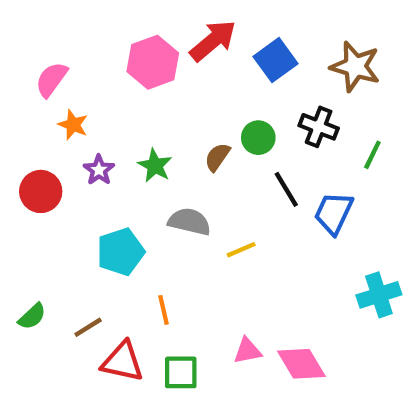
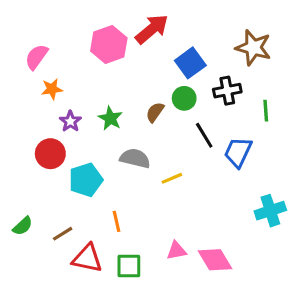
blue square: (276, 60) -> (190, 63), moved
orange star: (73, 125) -> (52, 89), turned -30
black cross: (319, 127) -> (227, 91), turned -32
green line: (372, 155) -> (266, 111), turned -30
red circle: (41, 191) -> (50, 154), moved

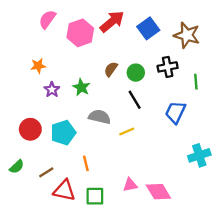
pink semicircle: (37, 57) -> (47, 19), moved
blue square: (190, 63) -> (148, 28), moved
brown semicircle: (155, 112) -> (111, 69), moved
black line: (204, 135) -> (135, 100), moved
red circle: (50, 154) -> (30, 129), moved

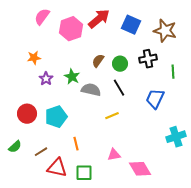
blue square: (148, 28) -> (131, 25), turned -30
gray semicircle: (99, 117) -> (91, 90), moved
pink triangle: (130, 185) -> (114, 155), moved

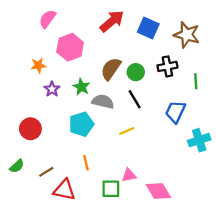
pink hexagon: (71, 29) -> (70, 47), moved
brown semicircle: (98, 61) -> (111, 69), size x1.5
cyan pentagon: (56, 117) -> (81, 124), moved
cyan cross: (176, 137) -> (199, 140), moved
green square: (84, 173) -> (111, 189), moved

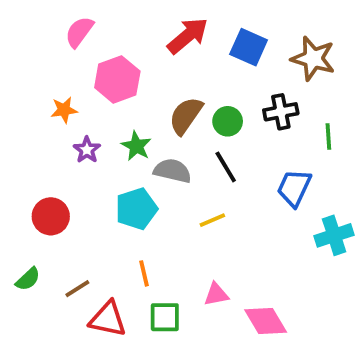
green square: (111, 189) -> (165, 317), moved

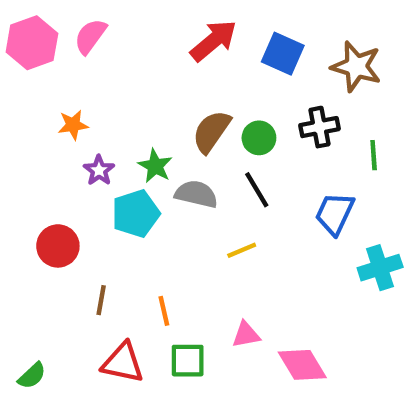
pink hexagon: (117, 79) -> (32, 43), moved
cyan pentagon: (136, 209) -> (136, 214), moved
green semicircle: (28, 279) -> (32, 376), moved
brown line: (77, 289) -> (101, 300), moved, turned -48

